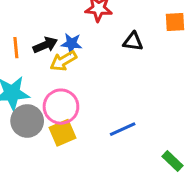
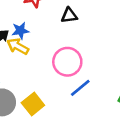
yellow arrow: (63, 61) -> (18, 46), turned 75
pink circle: (61, 107) -> (67, 62), moved

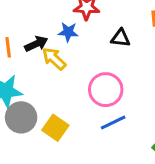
blue star: (20, 31) -> (68, 32), moved
yellow square: (33, 104) -> (55, 128), turned -30

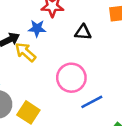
blue line: (113, 123) -> (92, 102), moved

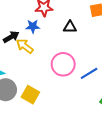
blue line: (92, 102) -> (89, 73), moved

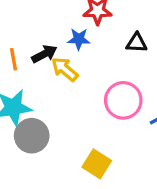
yellow square: (30, 95) -> (97, 164), moved

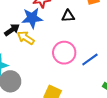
blue star: (79, 39) -> (32, 18), size x1.5

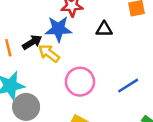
pink circle: (64, 53) -> (80, 82), moved

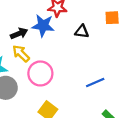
yellow arrow: (49, 53) -> (21, 53), moved
pink circle: (80, 82) -> (40, 73), moved

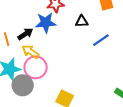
pink circle: (40, 73) -> (36, 67), moved
blue line: (95, 82) -> (101, 40), moved

